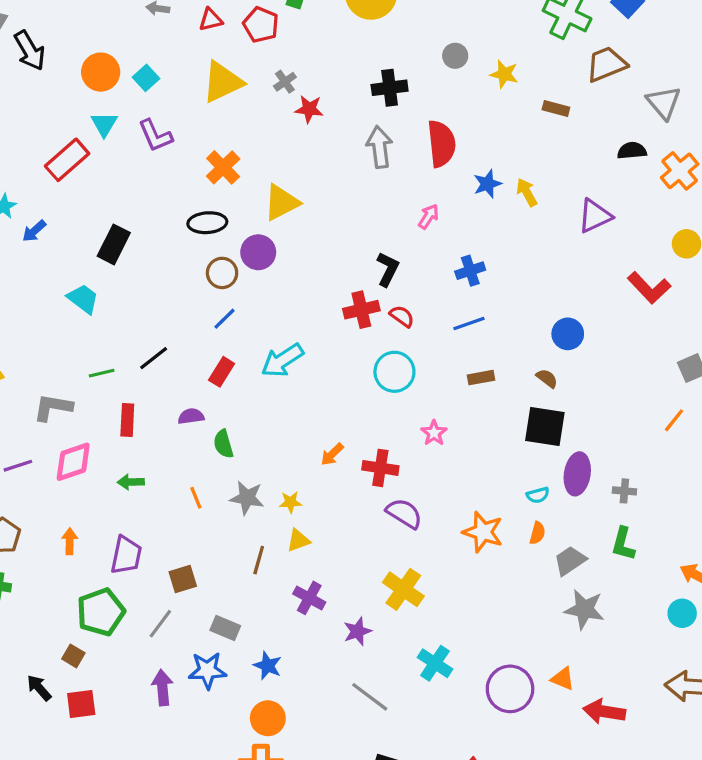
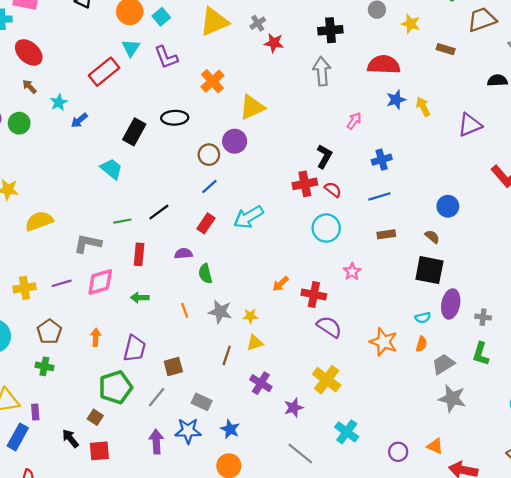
red semicircle: (441, 144) -> (384, 65), moved, turned -84
black ellipse: (207, 223) -> (175, 118), moved
purple circle: (510, 689) -> (398, 452), size x0.6

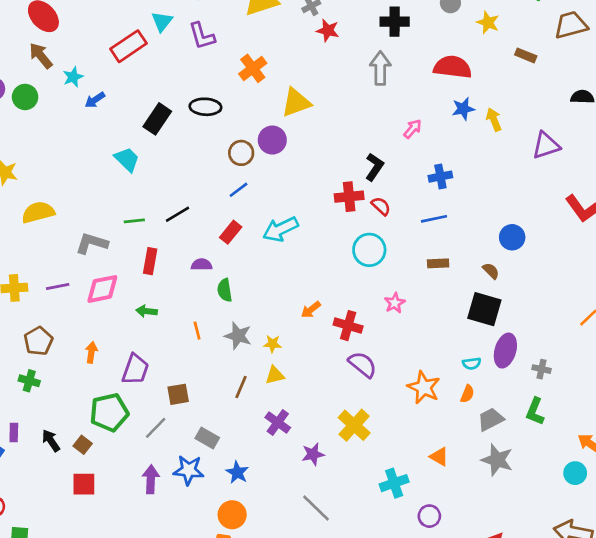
brown arrow: (29, 87) -> (41, 56), size x1.5
cyan cross: (347, 432) -> (394, 483), moved, turned 30
black arrow: (70, 438) -> (51, 441), moved
orange triangle: (435, 446) -> (439, 457), moved

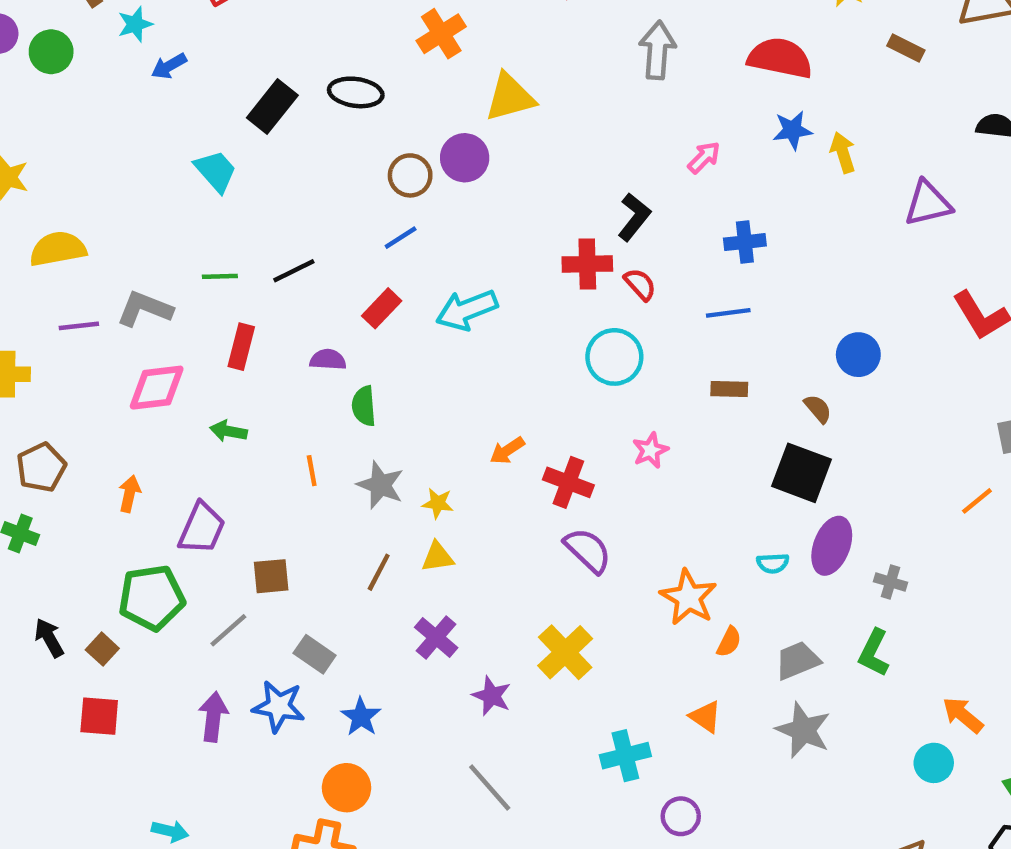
purple line: (58, 287) -> (79, 326), moved
orange semicircle: (467, 394) -> (729, 642), moved
purple star: (313, 454) -> (492, 696), turned 30

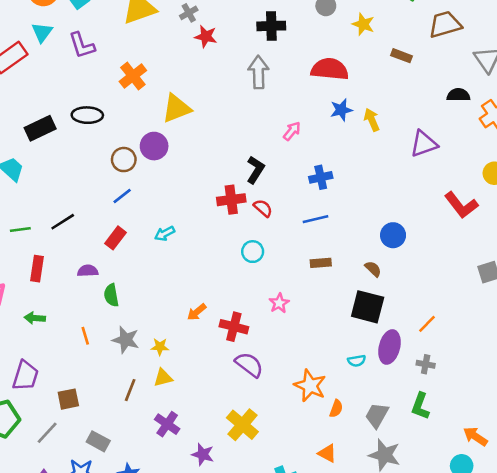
black rectangle: (272, 107) -> (40, 128), turned 32
cyan arrow: (467, 310) -> (165, 234), size x0.6
cyan circle: (614, 357) -> (253, 252), size x0.7
orange line: (977, 501) -> (427, 324), moved
gray trapezoid: (797, 661) -> (377, 415), turned -32

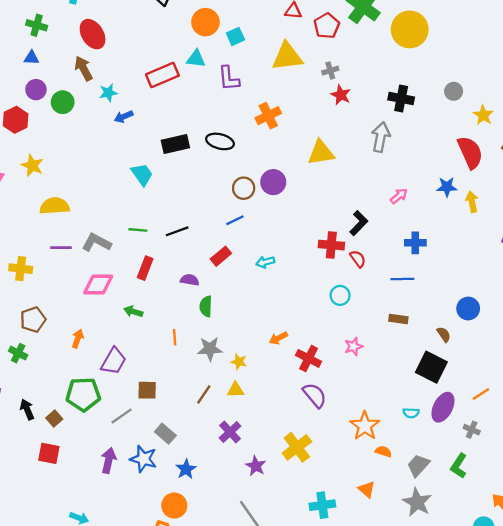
cyan triangle: (42, 32) -> (196, 59), turned 48
red semicircle: (330, 69) -> (470, 152), moved, turned 48
yellow triangle: (176, 108) -> (321, 153), moved
gray star: (126, 340) -> (210, 349), turned -30
orange semicircle: (336, 409) -> (383, 451), turned -105

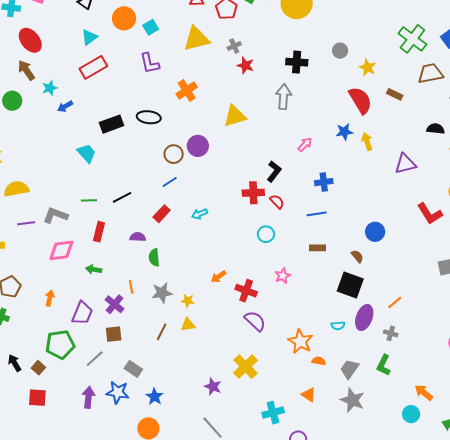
cyan triangle: (196, 59) -> (89, 37), moved, turned -36
purple cross: (230, 432) -> (115, 304), moved

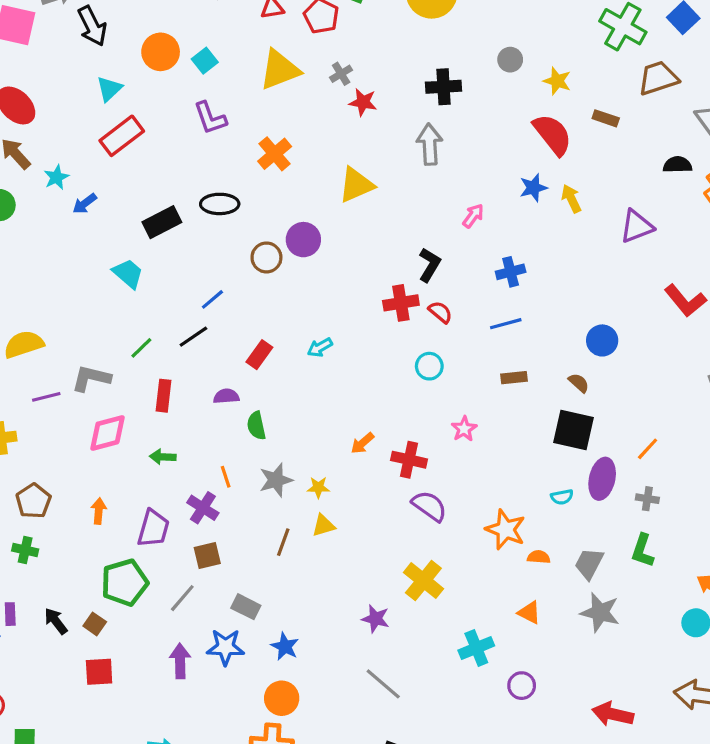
blue line: (170, 182) -> (212, 299), moved
green line: (89, 200) -> (141, 348), turned -35

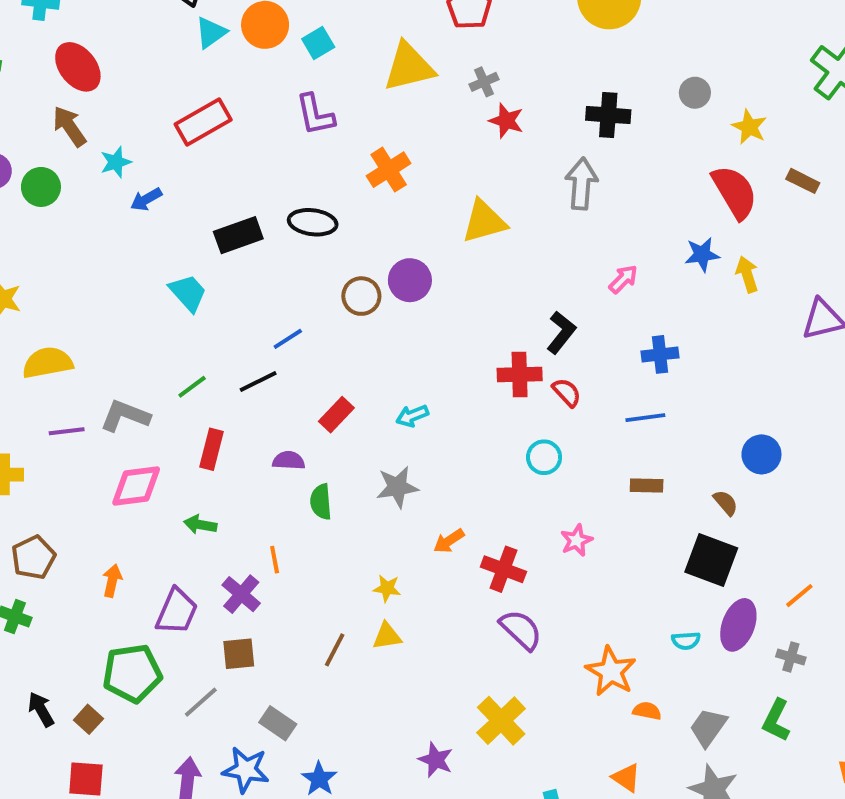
cyan triangle: (109, 89) -> (211, 33), moved
gray star: (276, 480) -> (397, 487), moved

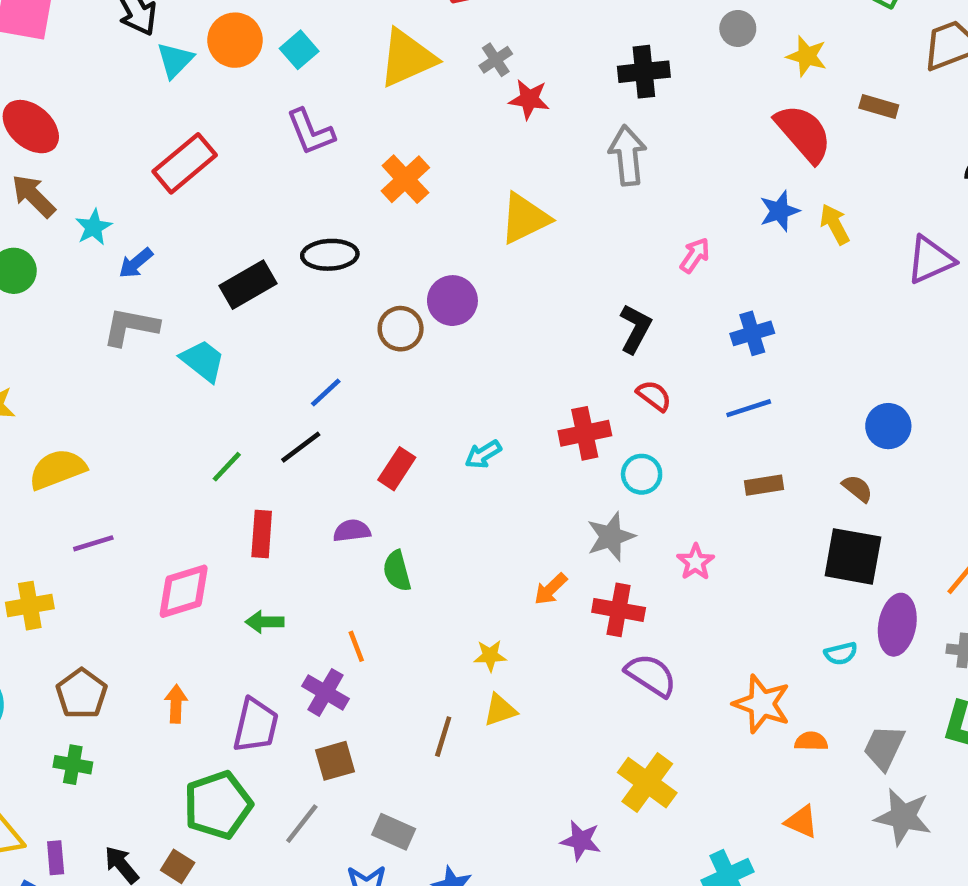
red cross: (520, 374) -> (585, 433), moved
gray L-shape: (125, 416) -> (131, 327), moved
gray star: (397, 487) -> (611, 537), moved

